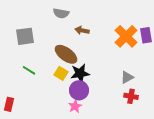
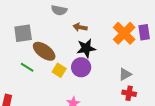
brown ellipse: (66, 54) -> (44, 51), moved
black star: (80, 73) -> (86, 48), moved
purple circle: (79, 90) -> (81, 67), moved

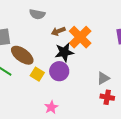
brown arrow: (80, 27) -> (58, 31), turned -32
orange cross: (124, 33) -> (80, 37), moved

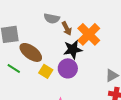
gray semicircle: (37, 14) -> (52, 18), moved
brown arrow: (58, 31) -> (67, 28), turned -96

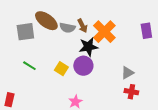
gray semicircle: (52, 18) -> (67, 28), moved
brown ellipse: (31, 52) -> (46, 21), moved

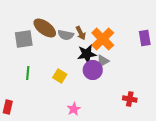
green line: (29, 66) -> (28, 73), turned 64
purple circle: (83, 66) -> (93, 70), moved
gray triangle: (127, 73) -> (103, 61), moved

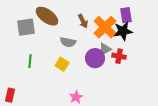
gray semicircle: (66, 35) -> (68, 42), moved
purple rectangle: (145, 38) -> (126, 15), moved
black star: (87, 54) -> (123, 31), moved
red cross: (130, 99) -> (119, 56), moved

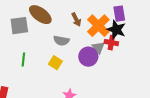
black star: (123, 31) -> (116, 30), turned 30
gray triangle: (105, 49) -> (98, 48), turned -40
red cross: (119, 56) -> (111, 43), moved

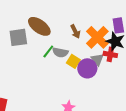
green line: (23, 60) -> (48, 51), moved, turned 32
yellow square: (55, 63) -> (73, 61), moved

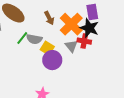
purple circle: (87, 68) -> (52, 60), moved

